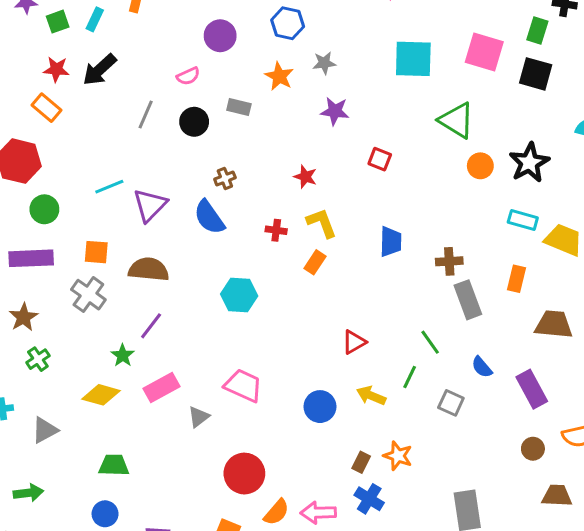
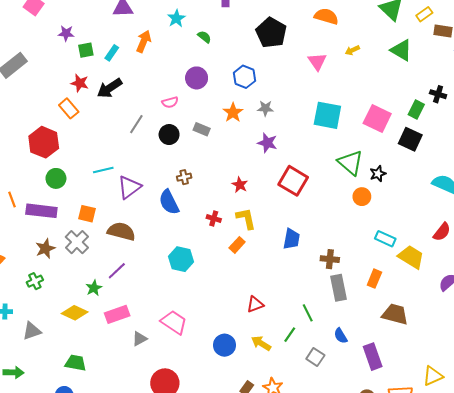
red square: (380, 159) -> (293, 181), size x1.8
black star: (529, 163) -> (378, 174), moved, size x0.6
brown star: (23, 317) -> (45, 248), moved

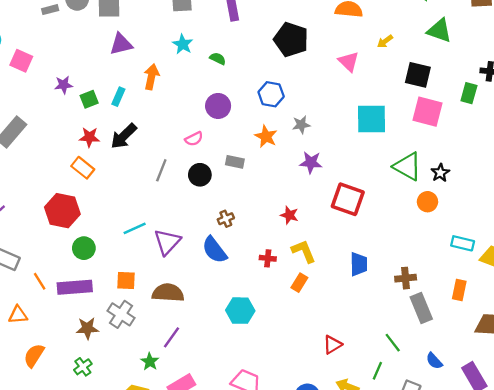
black square: (410, 139) -> (418, 75), moved
brown star: (45, 248) -> (87, 328), turned 30

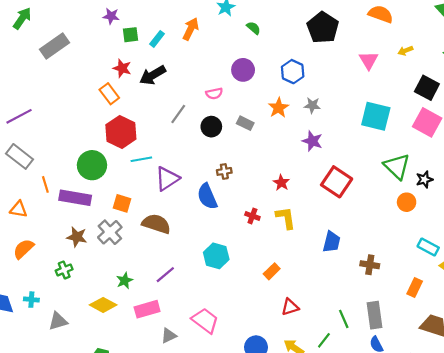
red hexagon: (62, 211) -> (121, 132), moved
green circle: (84, 248) -> (92, 165), size x1.4
orange rectangle: (299, 283) -> (272, 271), moved
gray rectangle: (421, 308) -> (375, 315), moved
purple line: (171, 337) -> (165, 275), moved

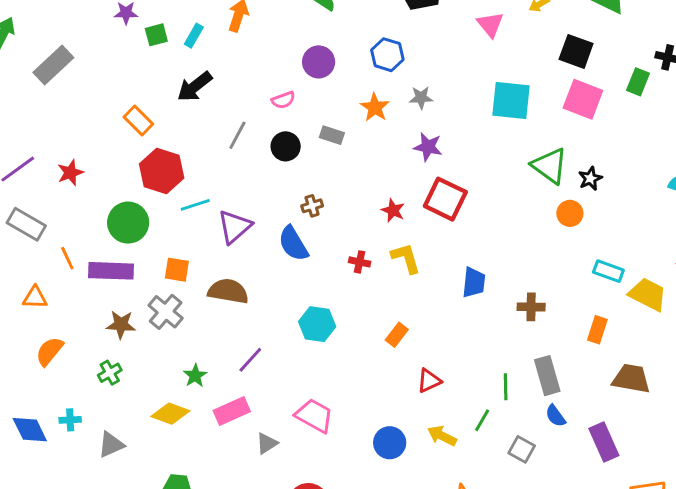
red star: (122, 68) -> (70, 173), moved, turned -30
red square: (337, 182) -> (445, 199), moved
green line: (344, 319) -> (506, 387), turned 30

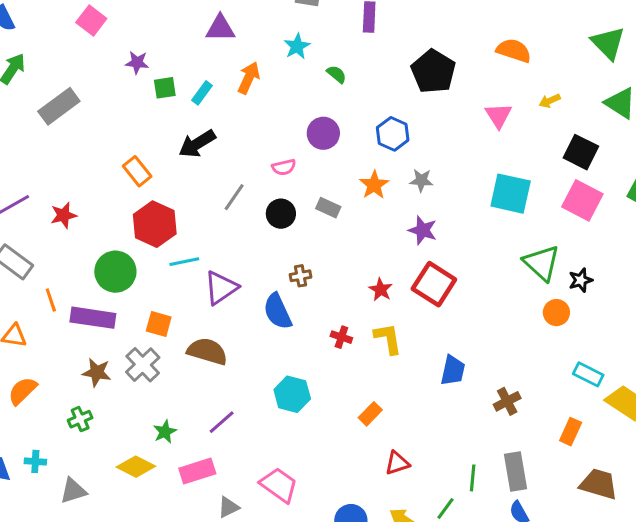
brown cross: (531, 307) -> (507, 401), turned -35

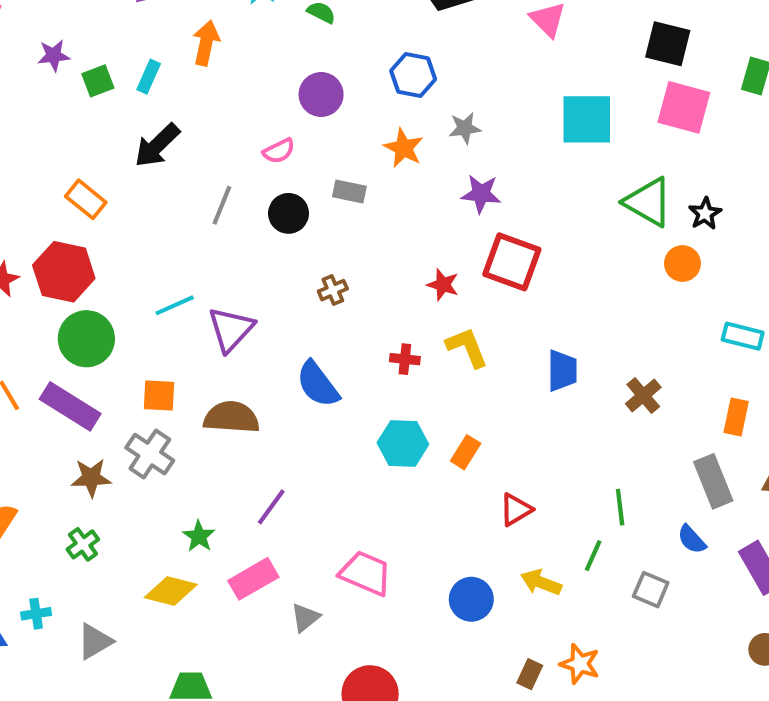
red hexagon: (155, 224) -> (64, 272), moved
blue semicircle: (278, 311) -> (318, 384), moved
purple rectangle: (93, 318) -> (70, 406), turned 36
cyan hexagon: (292, 394) -> (403, 444), moved
gray rectangle: (515, 472) -> (713, 481), moved

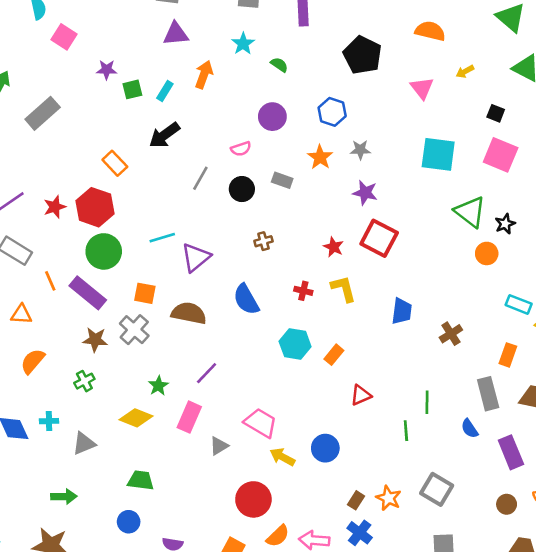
black square: (668, 44) -> (496, 113), size x0.6
green line: (593, 556) -> (406, 431), turned -36
pink rectangle: (253, 579) -> (189, 417), turned -44
yellow arrow: (541, 582) -> (282, 457), moved
gray square: (651, 590) -> (437, 489), moved, size x1.4

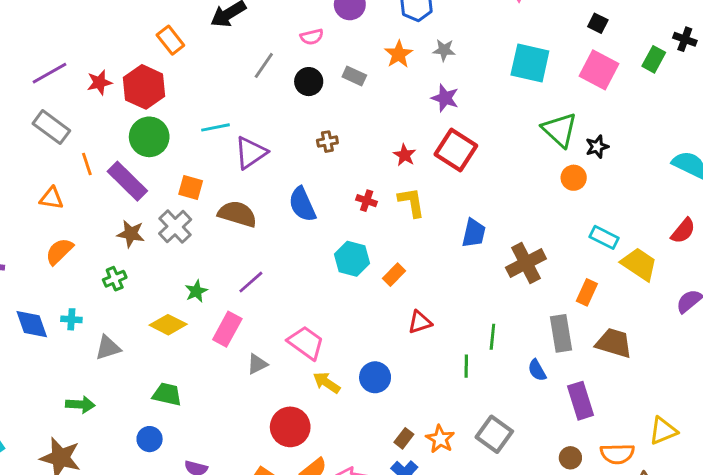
brown cross: (451, 334) -> (526, 263), size x1.5

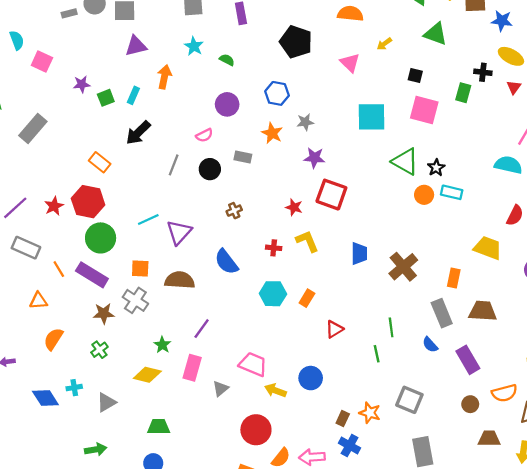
cyan rectangle: (604, 237) -> (452, 192), moved

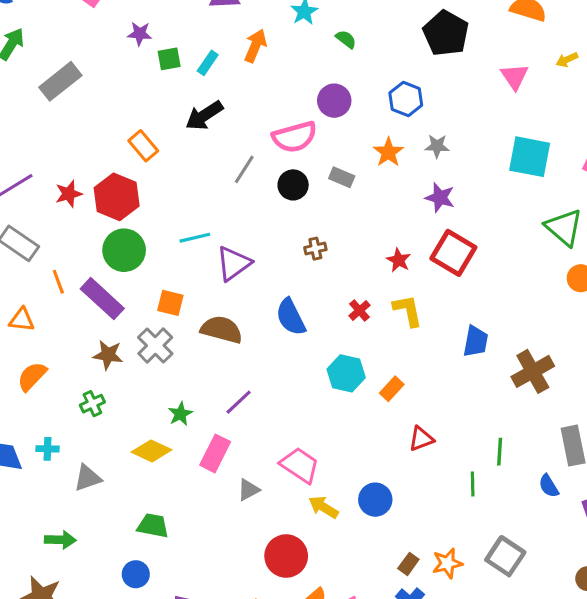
pink semicircle: (204, 135) -> (295, 137), size x1.8
red cross: (274, 248) -> (360, 310), turned 32
orange star: (370, 413) -> (447, 563), turned 30

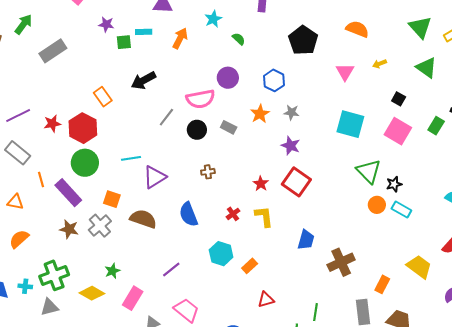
cyan rectangle: (208, 63) -> (144, 32), moved, turned 49
purple line: (239, 402) -> (171, 269), moved
green cross: (92, 404) -> (54, 275), moved, size x1.8

